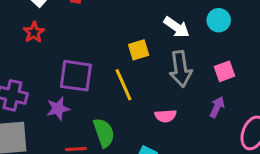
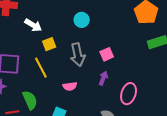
cyan circle: (219, 20) -> (82, 20), moved
white arrow: (177, 27) -> (33, 25), moved

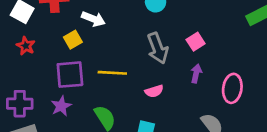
yellow square: (49, 44) -> (73, 40), moved
yellow line: (41, 68) -> (112, 73), turned -50

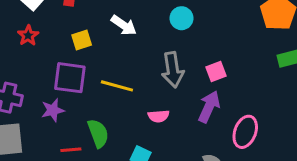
white arrow: (93, 19) -> (124, 25), moved
purple arrow: (196, 73) -> (209, 107), size x1.5

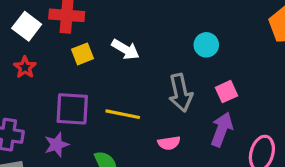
cyan circle: (181, 18) -> (206, 45), moved
yellow square: (82, 40) -> (82, 54), moved

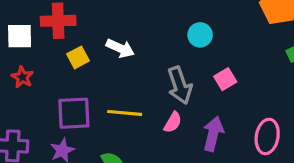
white square: (27, 26) -> (20, 36), turned -32
purple arrow: (222, 129) -> (213, 134), moved
pink semicircle: (169, 143) -> (173, 122), moved, turned -45

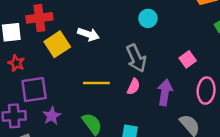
yellow square: (78, 57) -> (57, 44), size x1.5
pink square: (225, 79) -> (188, 59), moved
purple square: (74, 113) -> (34, 89), moved

